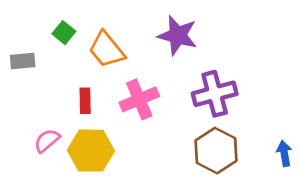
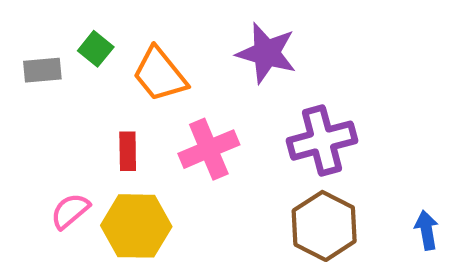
gray rectangle: (23, 61) -> (42, 70), moved

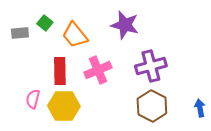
red rectangle: (128, 151) -> (60, 71), size x1.5
pink semicircle: (70, 211) -> (33, 99), turned -36

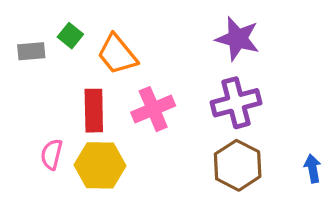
purple star: (125, 25) -> (238, 39), moved

